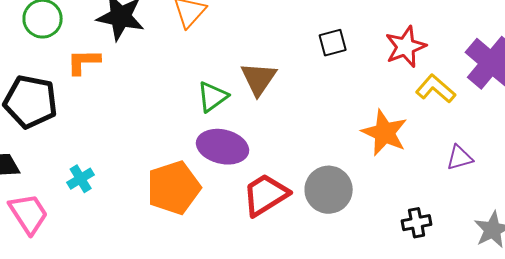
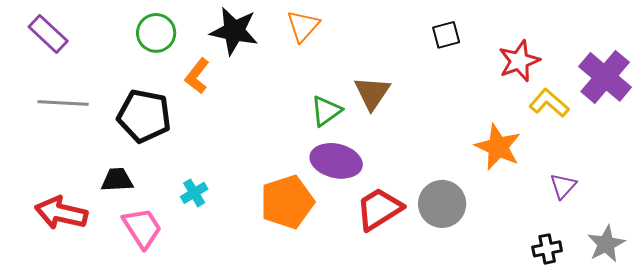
black square: (333, 43) -> (446, 35), moved
orange L-shape: (84, 62) -> (197, 76), turned -51
purple triangle: (460, 158) -> (563, 186), moved, turned -32
black cross: (417, 223) -> (547, 249), moved

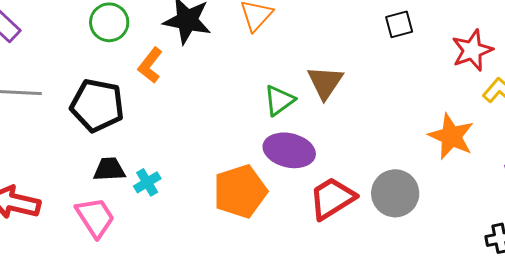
black trapezoid: (117, 180) -> (109, 169), moved

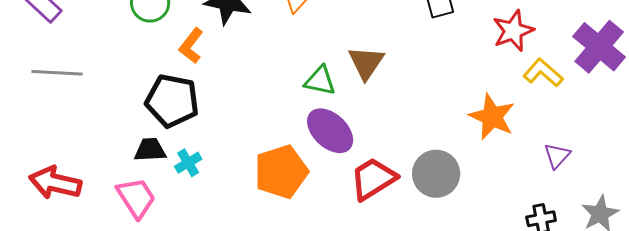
green triangle: (279, 100) -> (320, 81), turned 48
black pentagon: (97, 105) -> (172, 101), moved
purple ellipse: (289, 150) -> (330, 131), turned 30

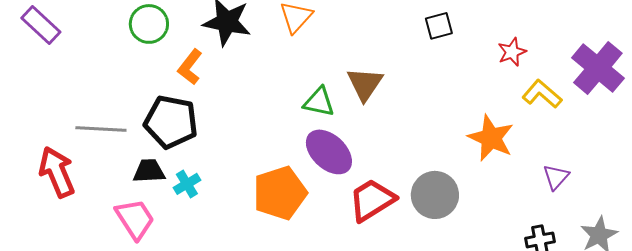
red star: (513, 31) -> (512, 52), size x0.7
gray line: (57, 73) -> (101, 129), moved
red arrow: (55, 183) -> (57, 172), moved, turned 54

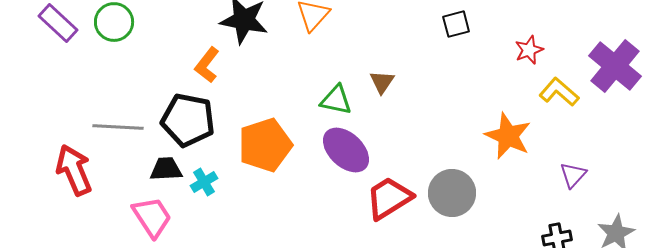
green circle: (149, 24) -> (114, 22), moved
brown triangle: (365, 84) -> (382, 82), size x0.7
orange pentagon: (280, 193) -> (265, 145), moved

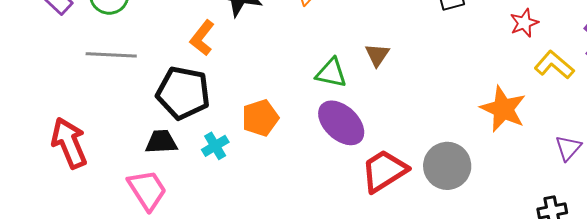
gray line: (118, 127) -> (111, 55), moved
orange pentagon: (265, 145) -> (260, 118), size x0.7
cyan cross: (204, 182) -> (215, 146), moved

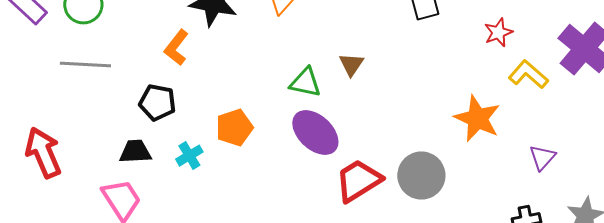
black pentagon: (183, 93) -> (157, 103), size x0.7

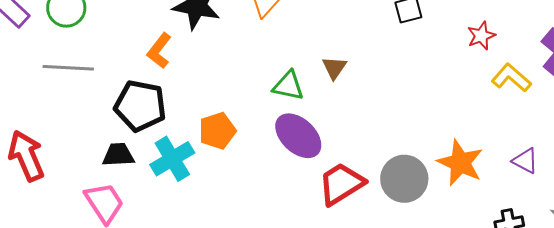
black pentagon: (157, 103) -> (140, 106), size x1.4
orange star: (477, 119) -> (460, 163), moved
cyan cross: (189, 156) -> (172, 159), size x1.6
purple triangle: (542, 158) -> (525, 161), turned -44

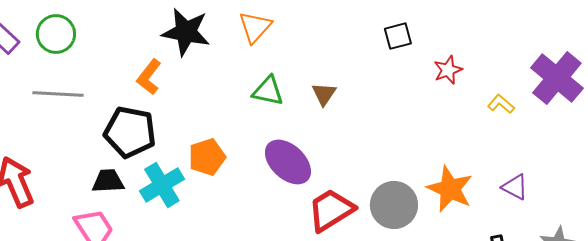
red star: (481, 36) -> (448, 70), moved
yellow L-shape: (511, 78) -> (501, 104), size x0.7
green triangle: (288, 86) -> (268, 91), moved

